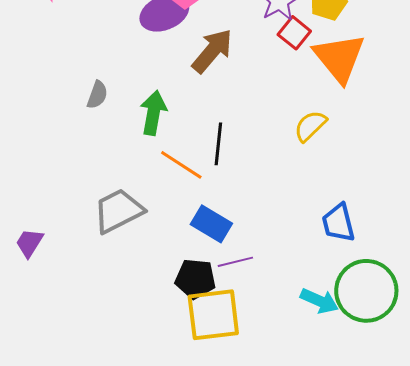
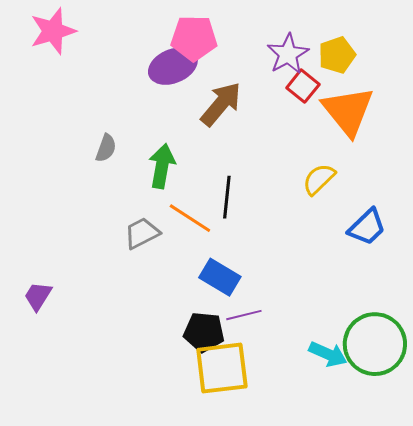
gray trapezoid: (118, 211) -> (142, 233), moved, size x0.7
blue trapezoid: (338, 223) -> (367, 227), moved, turned -120

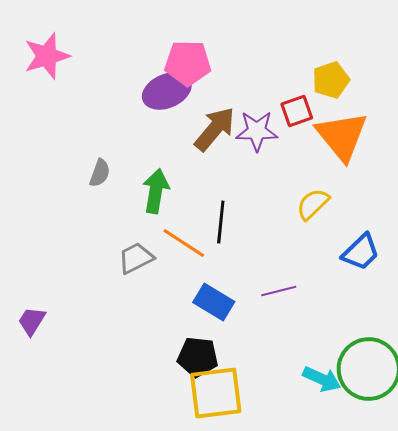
purple star: (288, 54) -> (257, 131), moved, turned 30
red square: (303, 86) -> (297, 111), turned 32
purple line: (244, 315) -> (279, 291), moved

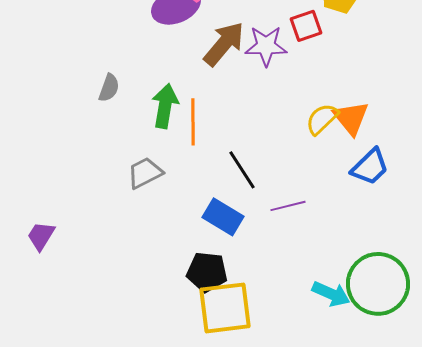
orange triangle: (342, 136) -> (351, 118), moved, size x0.7
black line: (221, 222) -> (242, 170), moved, turned -39
orange line: (184, 243) -> (193, 122), moved, turned 57

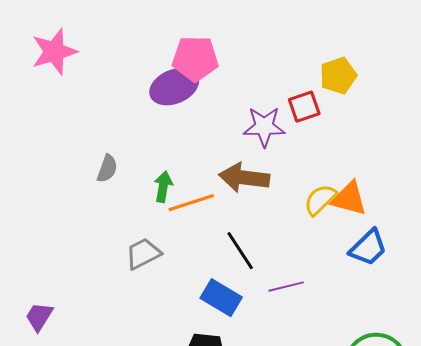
brown arrow: (224, 44) -> (244, 178), moved, turned -123
green arrow: (165, 106) -> (163, 187), size x0.7
orange triangle: (351, 118) -> (349, 199), turned -36
orange line: (193, 122) -> (191, 203), turned 72

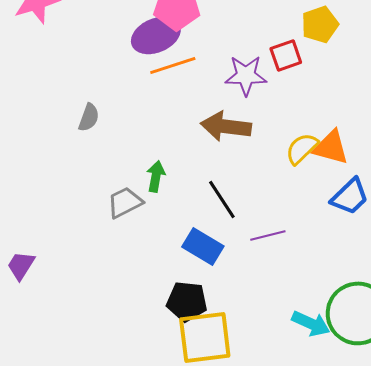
green arrow: (163, 187) -> (156, 176), moved
orange line: (191, 203) -> (173, 65), moved

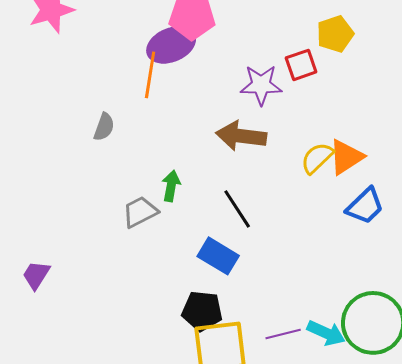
orange line: (173, 65) -> (150, 75), moved, turned -63
orange triangle: (331, 147) -> (346, 157), turned -48
purple line: (268, 235) -> (283, 334), moved

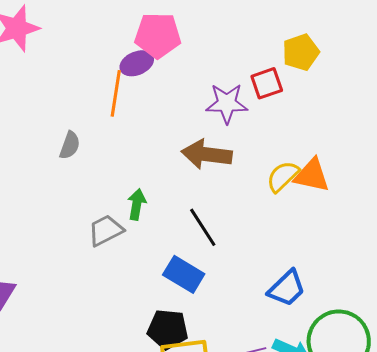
purple ellipse: (171, 45) -> (137, 63), size x0.7
orange triangle: (346, 157) -> (312, 175), turned 45
blue trapezoid: (365, 206) -> (287, 288), moved

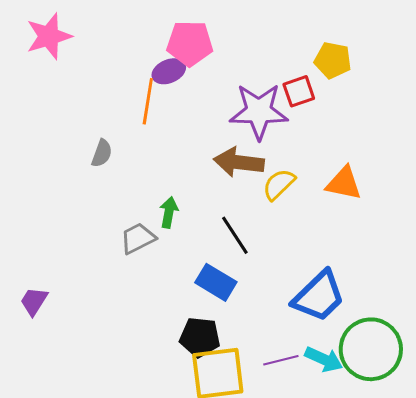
yellow pentagon: (301, 52) -> (333, 60), turned 30
purple star: (227, 103) -> (259, 111), size x1.4
yellow semicircle: (283, 176) -> (279, 184), moved
blue trapezoid: (287, 288) -> (319, 296), size x1.4

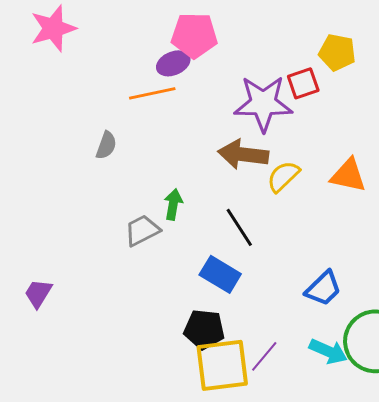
orange line: (148, 101) -> (152, 93), turned 69
blue trapezoid: (319, 296) -> (323, 288), size x0.7
purple line: (281, 360) -> (264, 356), moved, turned -36

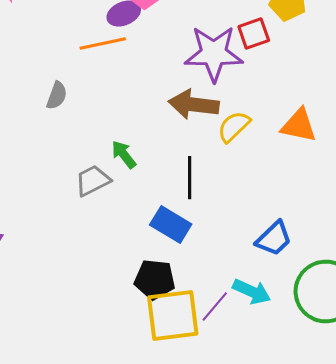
green arrow: (173, 204) -> (124, 154), turned -48
black line: (239, 227) -> (190, 178), turned 33
cyan arrow: (328, 351) -> (252, 292), moved

